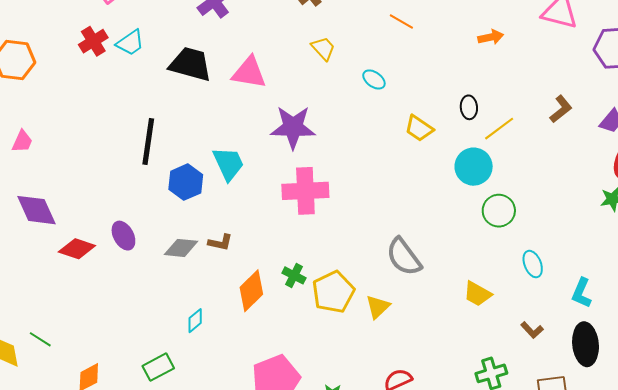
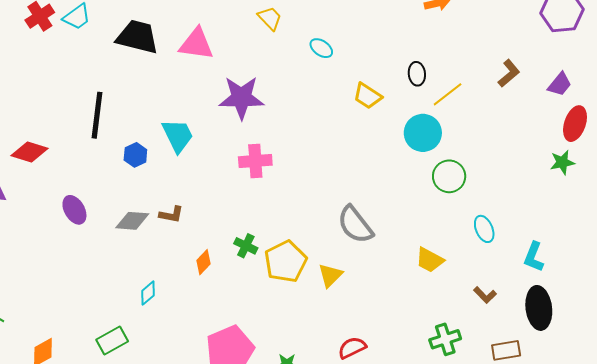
blue hexagon: (186, 182) -> (135, 155), size x0.7
pink cross: (305, 191) -> (255, 161), size x0.7
red diamond: (77, 249) -> (29, 152), moved
orange diamond: (251, 291) -> (204, 262), size x0.6

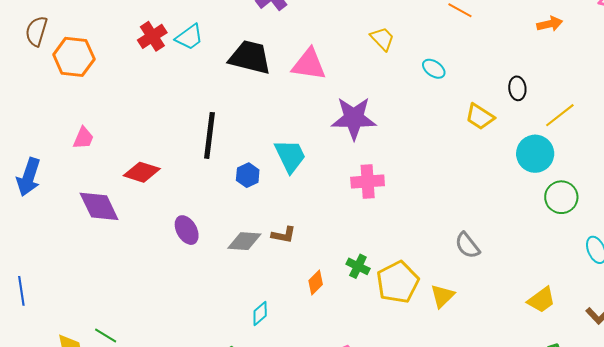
black ellipse: (417, 74) -> (517, 88), moved
gray semicircle: (355, 225) -> (467, 245), size x0.7
yellow trapezoid: (430, 260) -> (541, 300), moved, turned -64

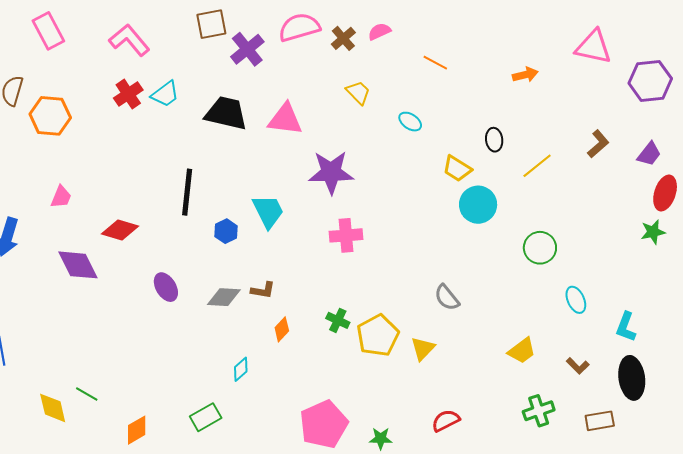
cyan circle: (535, 154) -> (478, 205), moved
orange diamond: (316, 283) -> (282, 329), moved

